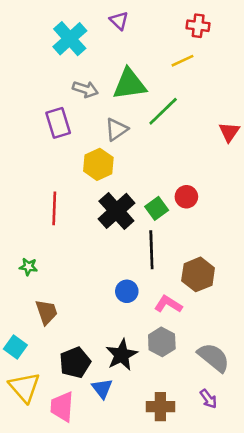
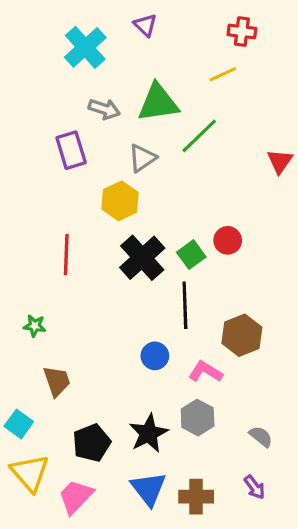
gray semicircle: (214, 357) -> (261, 437), size x0.6
blue triangle: (102, 388) -> (149, 489), moved, size x1.4
pink trapezoid: (62, 407) -> (76, 497), turned 40

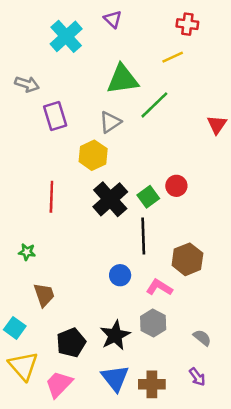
gray arrow: (104, 109) -> (27, 84), moved

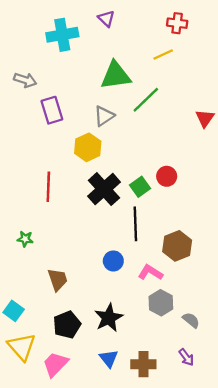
cyan cross: (66, 36) -> (62, 35), turned 32
brown trapezoid: (44, 295) -> (58, 280), moved
gray hexagon: (153, 323) -> (161, 303), moved
blue triangle: (115, 378) -> (109, 358), size x0.7

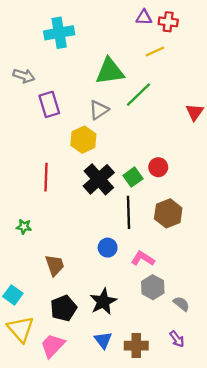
purple triangle: (106, 19) -> (144, 17), moved, turned -42
brown hexagon: (177, 246) -> (168, 213), moved

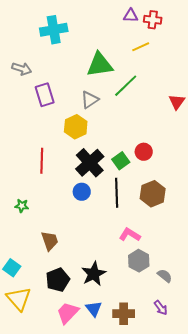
blue circle: (108, 248) -> (82, 192), moved
pink trapezoid: (53, 346) -> (68, 313), moved

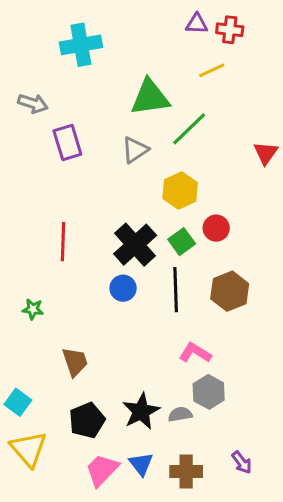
yellow hexagon: (76, 127) -> (180, 191), moved
gray semicircle: (165, 276) -> (180, 414), moved, turned -49

